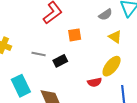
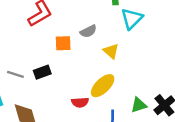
gray semicircle: (105, 15) -> (88, 31), moved
gray line: (39, 54) -> (15, 74), moved

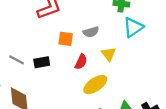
red semicircle: (80, 102) -> (81, 62), moved, turned -70

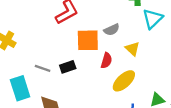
orange square: (66, 39) -> (88, 40), size x1.5

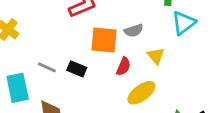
black rectangle: (68, 67) -> (77, 69), turned 35

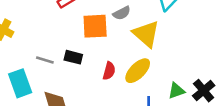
yellow triangle: (156, 56) -> (146, 34), size x1.6
red semicircle: (123, 66) -> (109, 71), moved

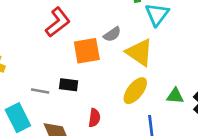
red semicircle: (109, 71) -> (94, 118), moved
green triangle: (176, 91) -> (175, 96), moved, turned 30

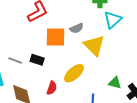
yellow ellipse: (135, 91) -> (74, 73), moved

